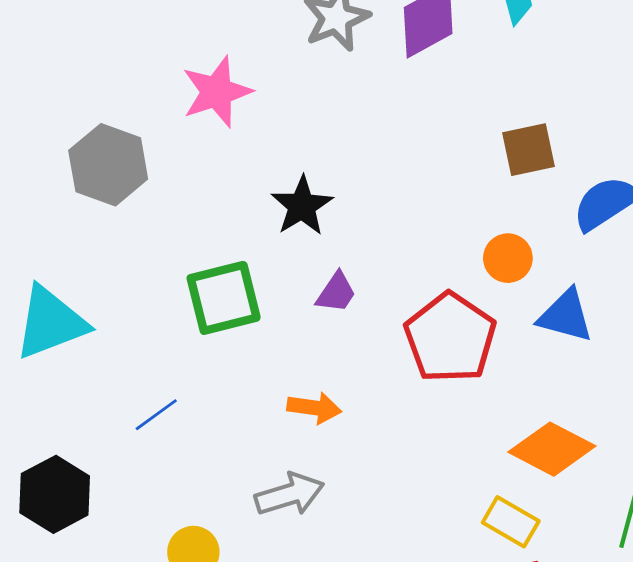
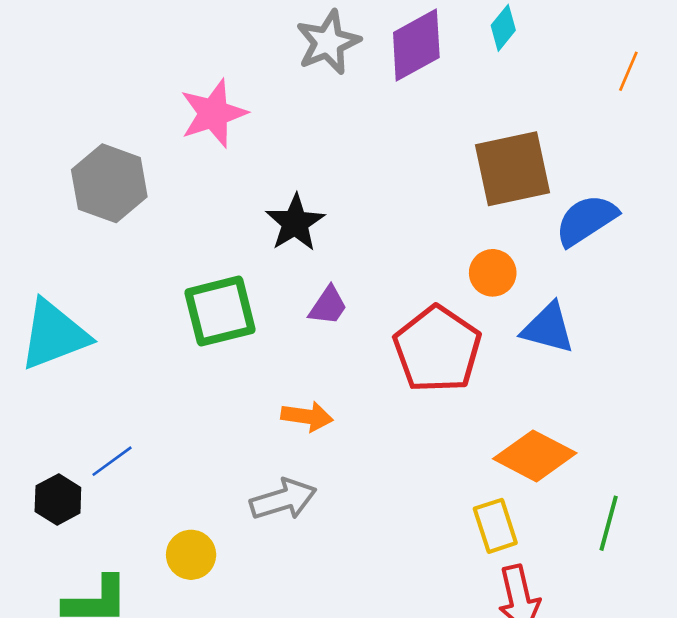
brown square: (528, 150) -> (512, 169), size x1.5
blue line: (156, 415) -> (112, 461), moved
black hexagon: (55, 494) -> (58, 499), size x0.7
yellow rectangle: (511, 522) -> (495, 526), turned 42

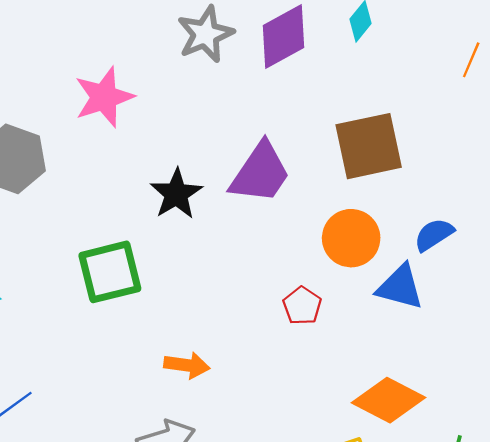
blue semicircle: (586, 220) -> (434, 235), moved, size x0.7
orange circle: (493, 273) -> (351, 238), size x1.4
purple trapezoid: (328, 306) -> (260, 173), moved, size x1.8
red pentagon: (437, 349) -> (302, 306), size x0.5

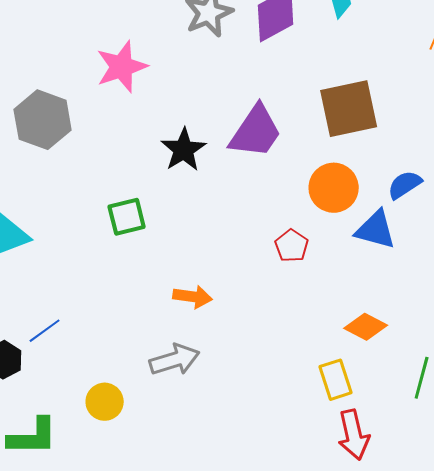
green square: (110, 272) -> (127, 217), size x0.7
orange diamond: (388, 400) -> (366, 327), size x0.7

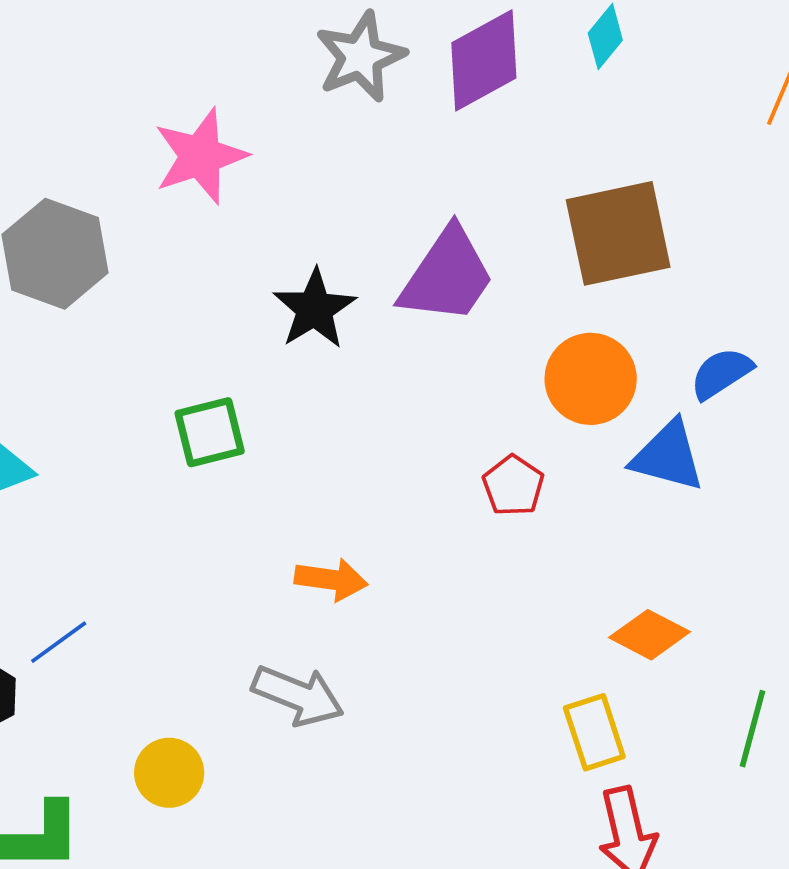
gray arrow: (175, 360) -> (298, 695), turned 39

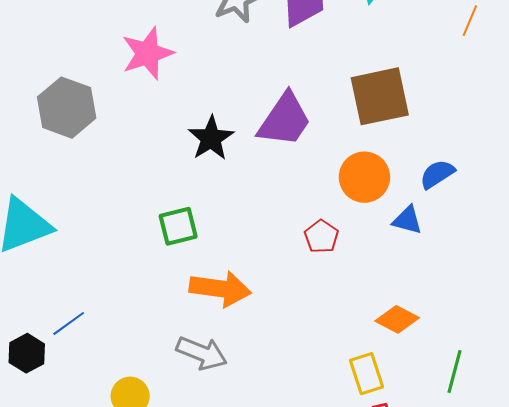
green square: (210, 432) -> (178, 226), moved
blue triangle: (668, 456) -> (407, 220), size x0.7
orange arrow: (331, 579) -> (220, 289), size x1.5

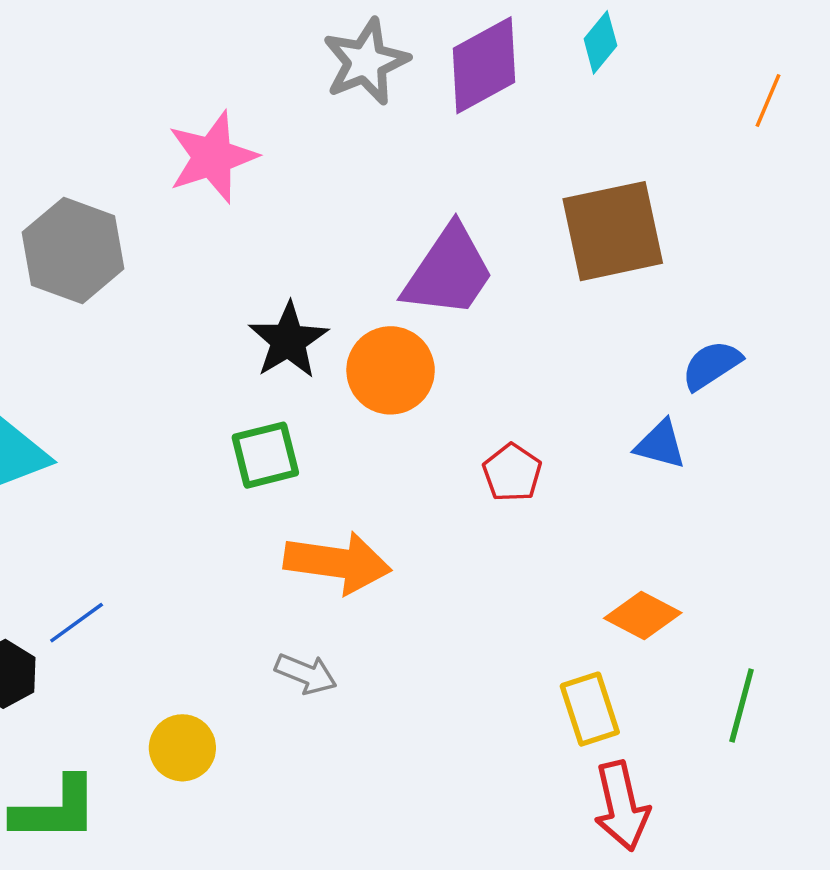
black star: (211, 138) -> (288, 340), moved
orange circle: (364, 177) -> (391, 370), moved
gray arrow: (202, 353) -> (306, 674), size x0.7

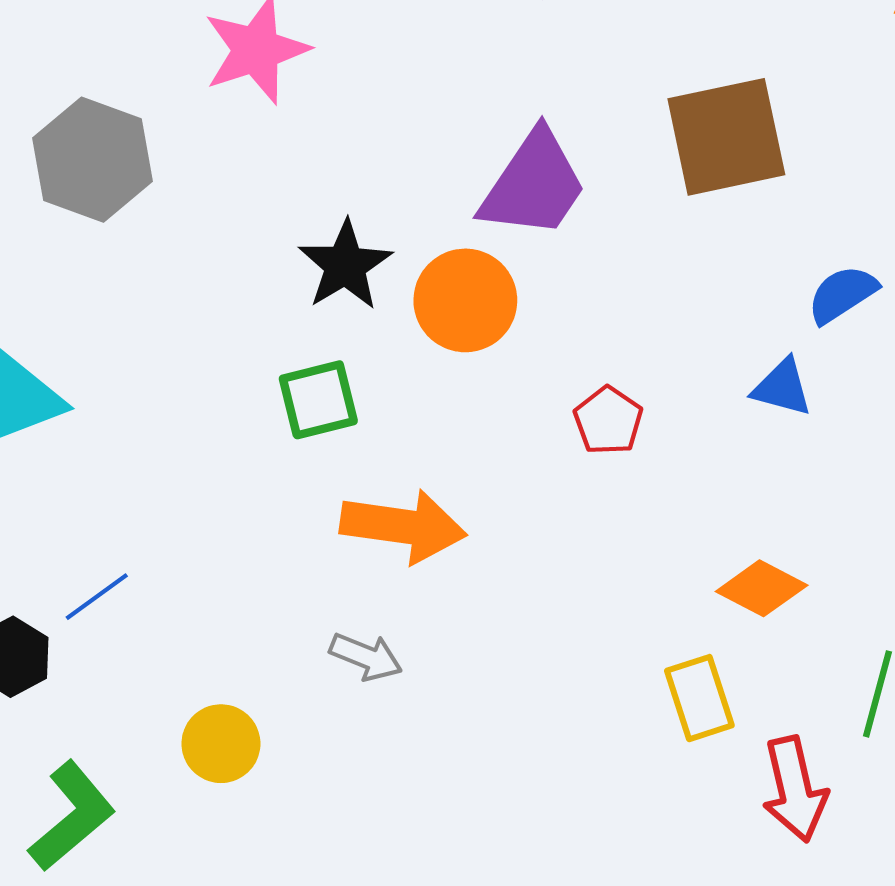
red arrow: (622, 806) -> (795, 789), moved
green L-shape: (55, 810) -> (72, 816), turned -40

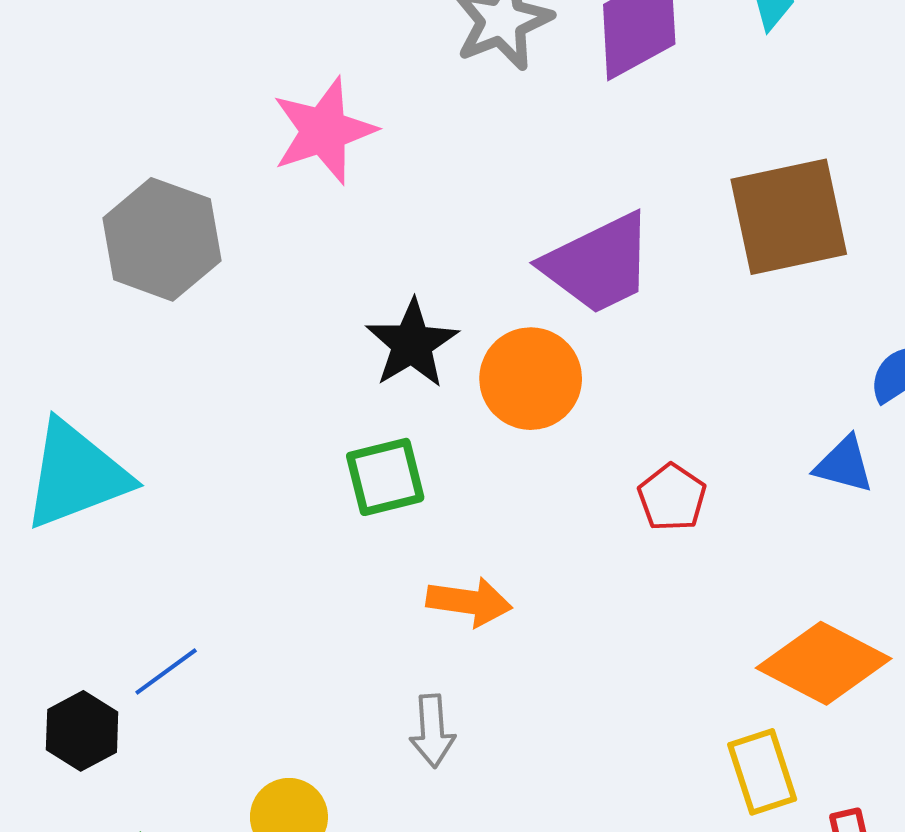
purple trapezoid: (534, 184) -> (598, 264), turned 30
orange arrow: (403, 526) -> (469, 602), size x0.7
orange diamond: (762, 588) -> (824, 663), size x1.5
gray arrow: (366, 657) -> (432, 731), turned 64

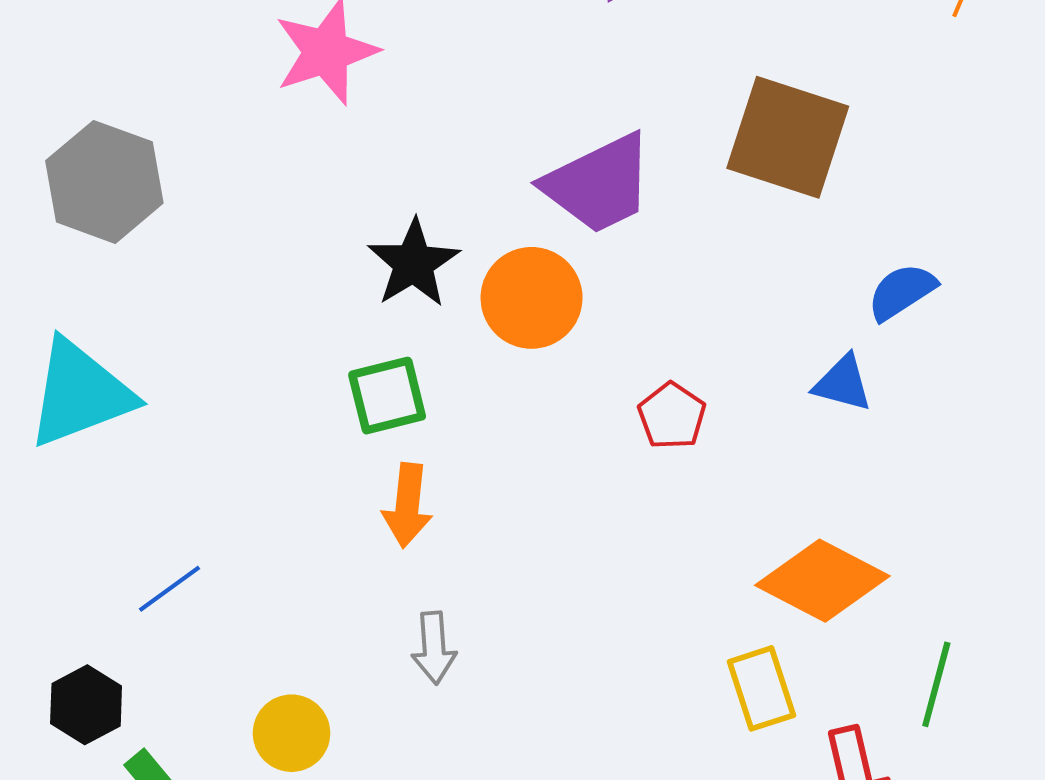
brown square: (789, 217) -> (788, 137), turned 30
gray hexagon: (162, 239) -> (104, 182), moved
orange arrow: (469, 602) -> (407, 505), moved, turned 88
black hexagon: (82, 731) -> (86, 705), moved

